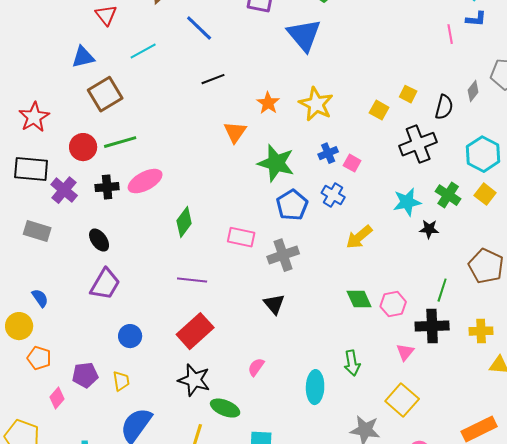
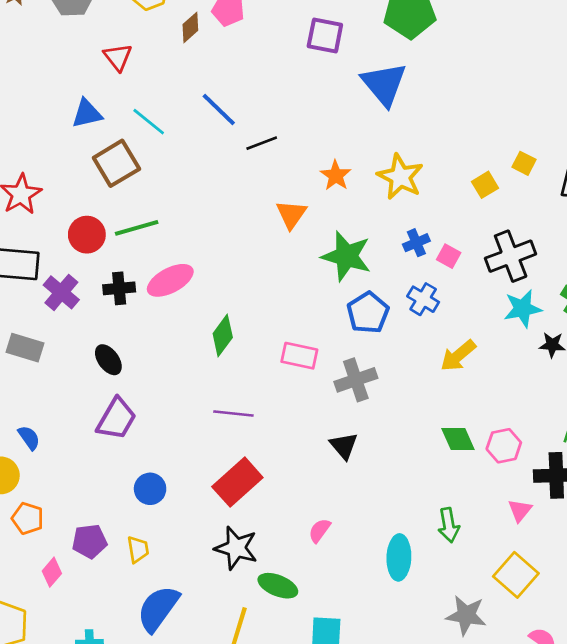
blue line: (199, 28) -> (219, 110), moved
cyan line: (143, 51) -> (149, 122), moved, turned 68
yellow square: (379, 110) -> (485, 185), turned 30
black cross: (418, 144) -> (511, 256), moved

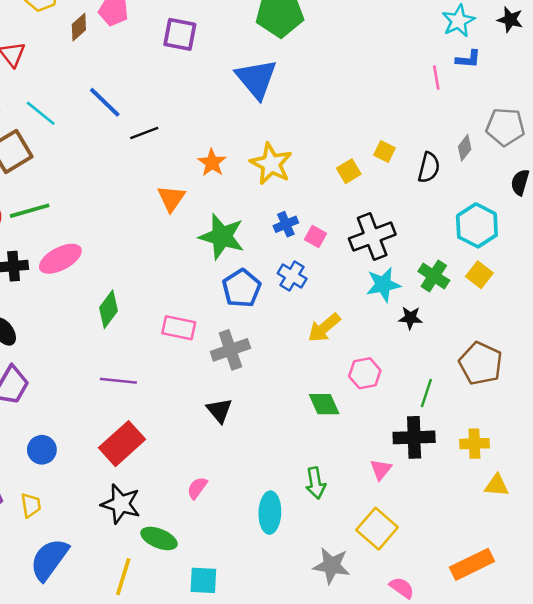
purple square: (325, 36) -> (180, 34), moved
pink hexagon: (504, 446) -> (365, 373), moved

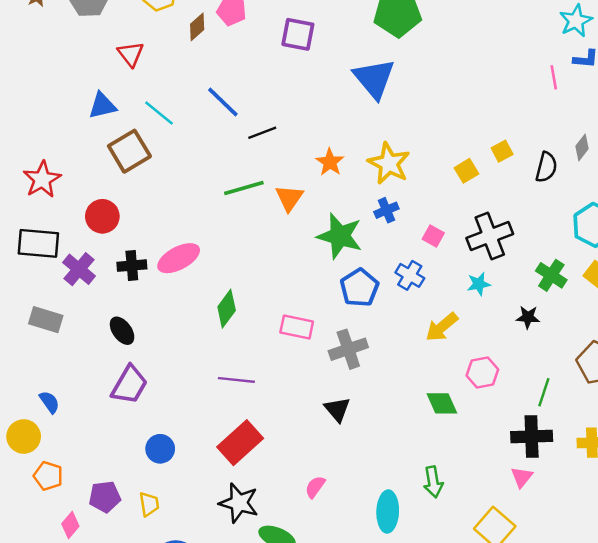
yellow square: (384, 151) -> (502, 151), turned 35
green line: (30, 211) -> (244, 188), moved
blue cross: (286, 224) -> (386, 210), moved
cyan star: (383, 285) -> (479, 284), moved, size x0.7
pink triangle: (381, 469) -> (522, 477), moved

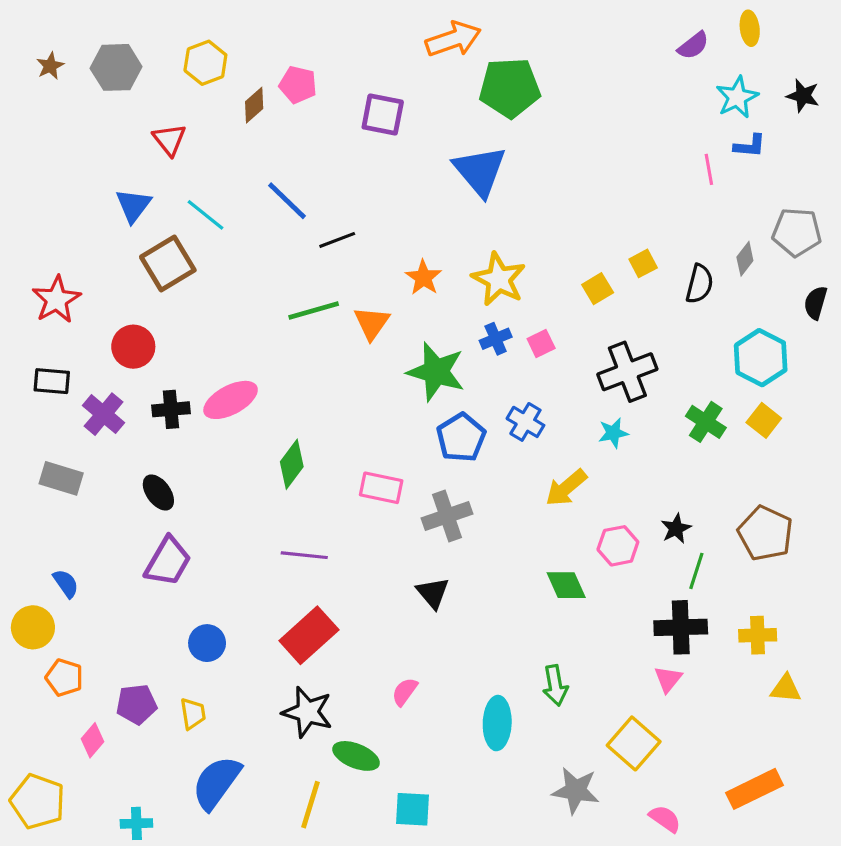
blue triangle: (102, 106) -> (133, 205), turned -40
pink square: (433, 236) -> (541, 343), moved, turned 35
black rectangle: (38, 243) -> (52, 381), size x0.7
black star: (528, 317) -> (676, 529), moved, turned -30

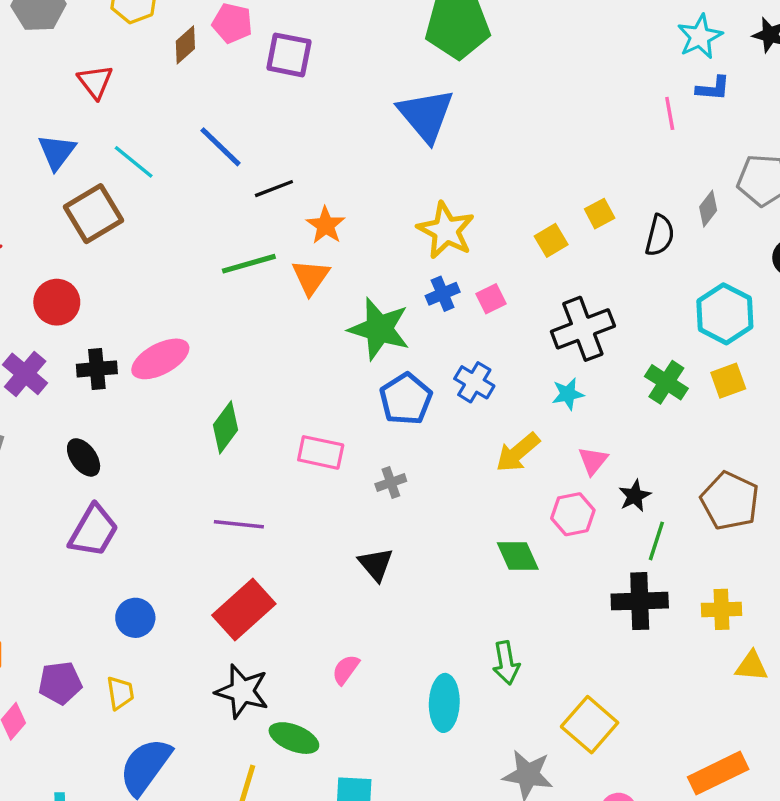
purple square: (383, 114) -> (289, 55), moved
orange star: (423, 278) -> (326, 225), moved
yellow square: (764, 420) -> (728, 381), turned 32
gray cross: (447, 516) -> (391, 483), size x0.6
pink triangle: (668, 679) -> (593, 461), moved

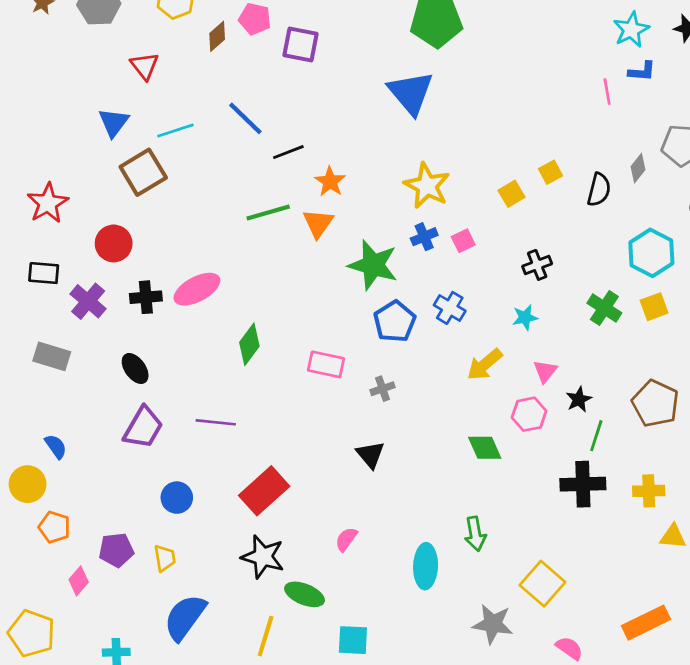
cyan line: (134, 162) -> (175, 131), turned -57
black cross: (583, 329) -> (537, 265), size x0.6
purple line: (239, 524) -> (216, 422), moved

